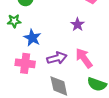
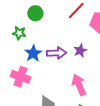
purple arrow: (57, 58) -> (57, 53), moved

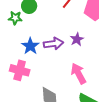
green star: (19, 33) -> (15, 18), moved

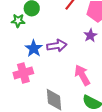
purple star: (77, 39) -> (90, 35), moved
pink cross: (20, 70) -> (23, 73), turned -30

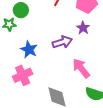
purple arrow: (57, 46) -> (62, 42), moved

